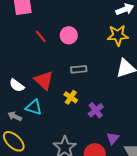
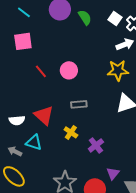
white semicircle: (17, 85) -> (17, 120), turned -42

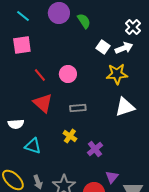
white square: (115, 18) -> (103, 47), moved
red triangle: (44, 115) -> (43, 103), moved
gray arrow: (15, 151) -> (38, 182), moved, turned -136

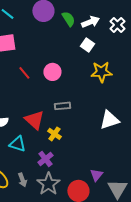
white arrow: (124, 48) -> (90, 22), moved
red triangle: (43, 103) -> (34, 120), moved
white triangle: (125, 107) -> (109, 120), moved
purple cross: (95, 149) -> (45, 159), moved

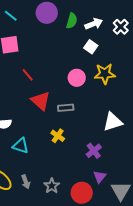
green semicircle: (68, 19) -> (72, 21), turned 49
pink circle: (52, 72) -> (77, 78), moved
red triangle: (34, 120) -> (41, 101), moved
purple cross: (45, 159) -> (94, 151), moved
gray star: (48, 184) -> (52, 186), size x0.7

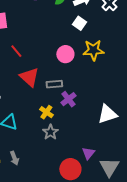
white triangle: (113, 122) -> (107, 114), moved
purple cross: (94, 151) -> (68, 99), moved
gray star: (52, 186) -> (50, 132), moved

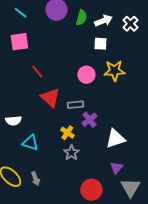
white square: (79, 23) -> (100, 44), turned -32
white triangle: (107, 114) -> (115, 139), moved
purple triangle: (88, 153) -> (116, 168), moved

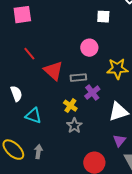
yellow star: (114, 71) -> (117, 69), moved
red line: (37, 72) -> (29, 54), moved
white semicircle: (13, 121) -> (16, 94), turned -105
gray arrow: (35, 179) -> (38, 152), turned -152

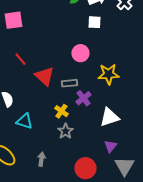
gray arrow: (38, 152) -> (41, 159), moved

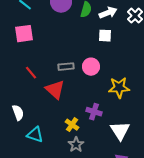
gray rectangle: (69, 83) -> (66, 67), moved
purple cross: (83, 98) -> (94, 112), turned -35
white triangle: (109, 117) -> (120, 131), turned -45

